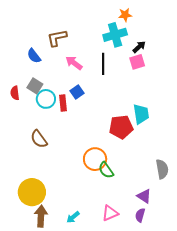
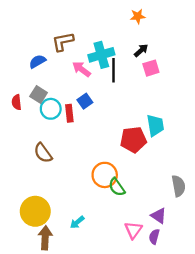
cyan cross: (115, 35) -> (101, 55), moved
black arrow: (139, 47) -> (141, 50), moved
blue semicircle: (34, 56) -> (37, 61), turned 98
pink triangle: (110, 213) -> (133, 230), moved, turned -30
cyan arrow: (73, 217) -> (77, 222), moved

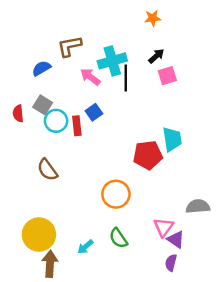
gray semicircle: (178, 186) -> (198, 206), turned -85
green semicircle: (117, 187) -> (118, 238), moved
pink triangle: (133, 230) -> (164, 227), moved

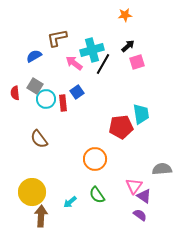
black line: (126, 78) -> (103, 64), turned 30
purple semicircle: (171, 263) -> (140, 215), turned 112

